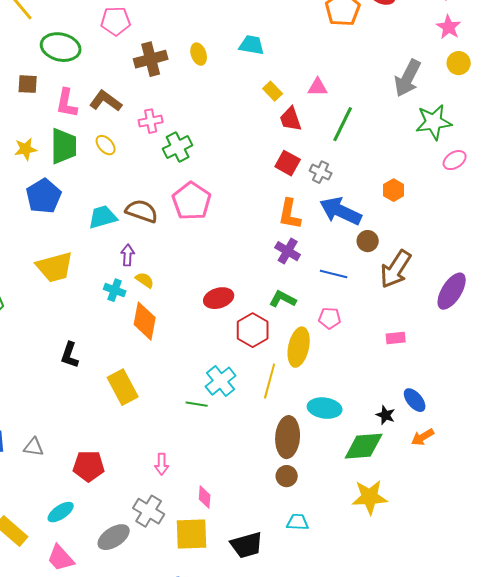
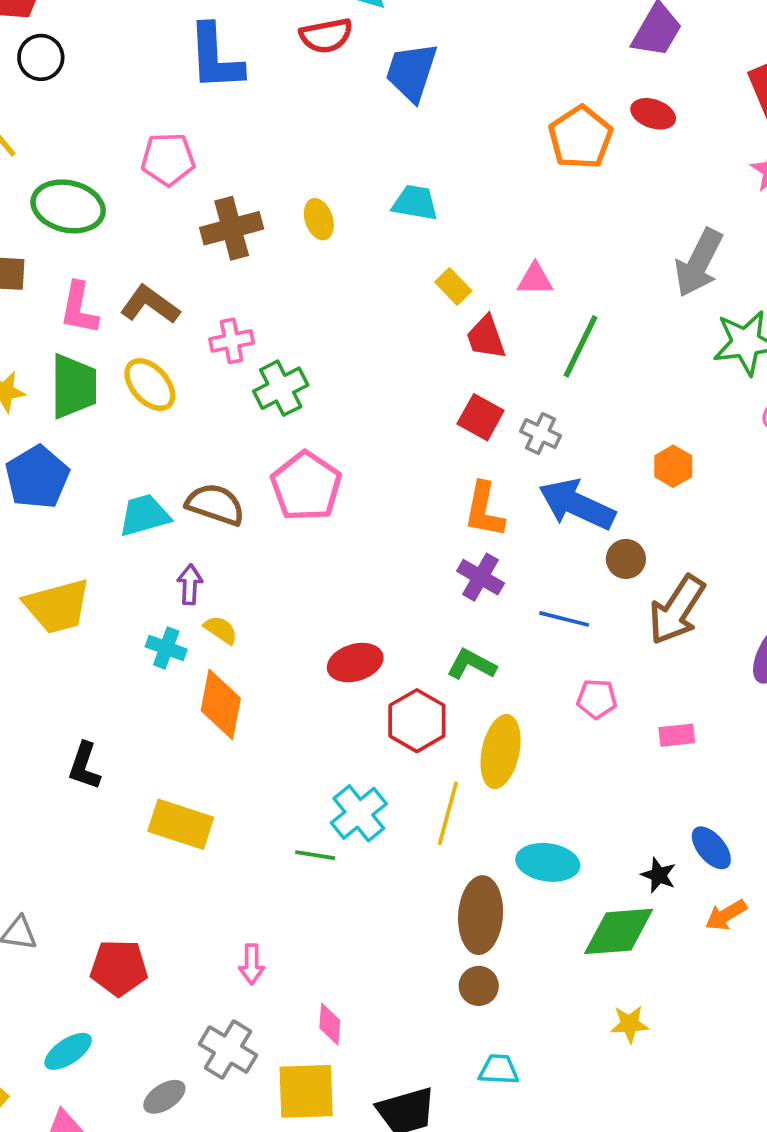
yellow ellipse: (106, 145) -> (150, 385), size x1.4
pink pentagon: (330, 318) -> (597, 699), moved
yellow rectangle: (123, 387) -> (181, 824), turned -44
yellow star: (370, 497) -> (630, 1024), size x0.6
gray ellipse: (114, 537) -> (164, 1097), size x0.7

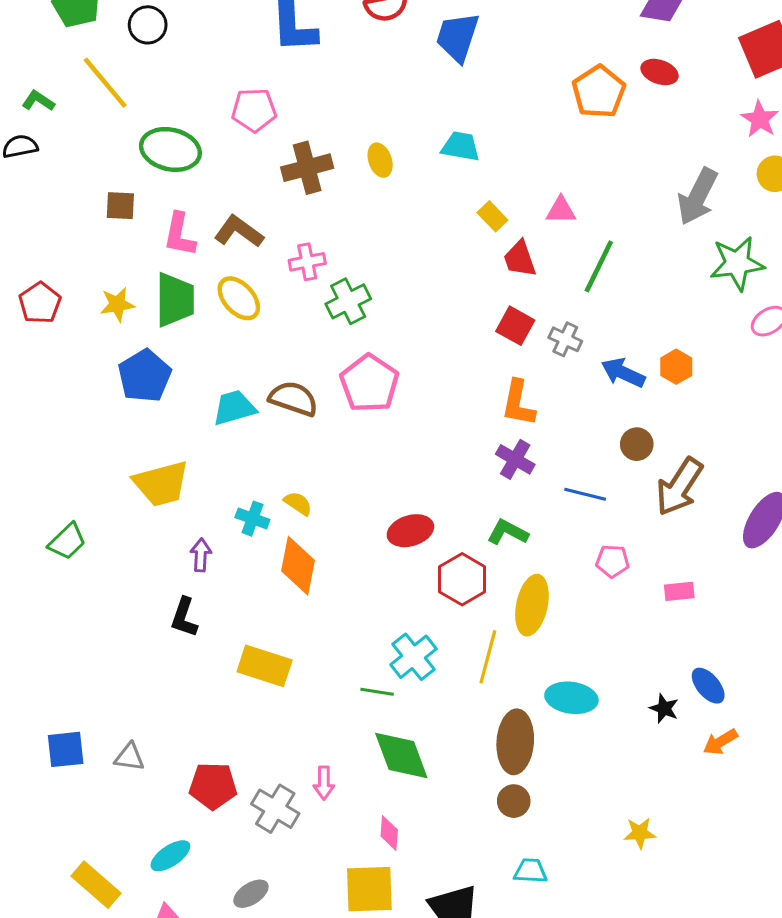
blue arrow: (577, 504) -> (623, 373), moved, size x0.7
purple arrow: (190, 584) -> (201, 555), moved
green diamond: (619, 931) -> (401, 756), moved, turned 74
gray cross: (228, 1050) -> (275, 809), moved

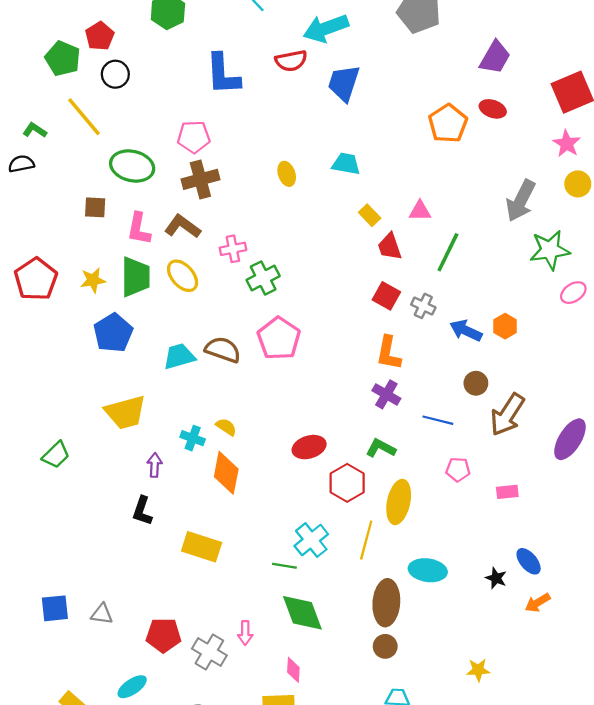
brown cross: (307, 168) -> (200, 179), moved
red pentagon: (40, 303) -> (36, 279), size x1.4

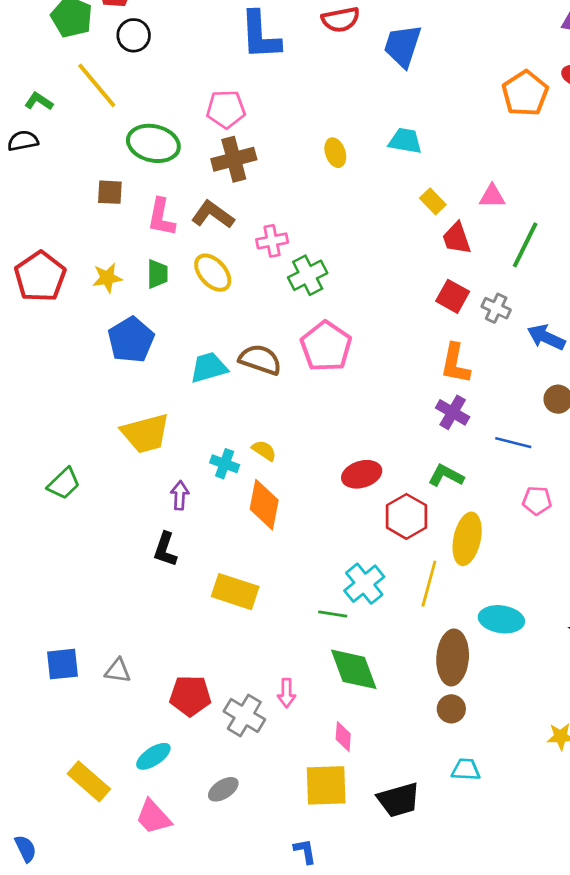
green trapezoid: (135, 277) -> (157, 274), size x0.6

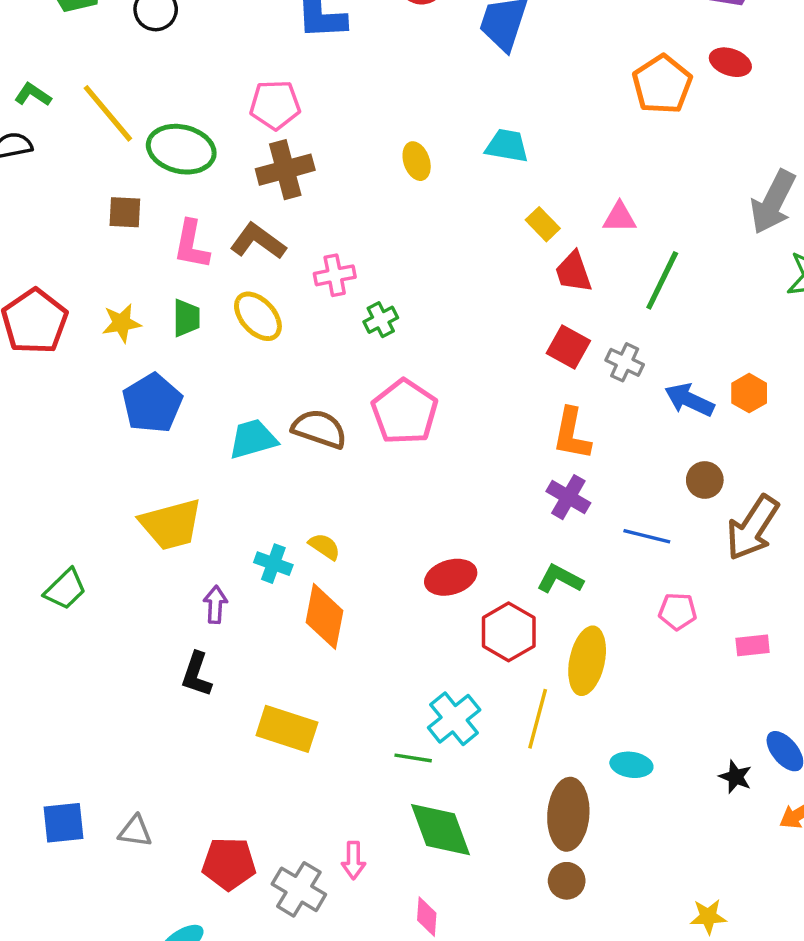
yellow line: (97, 85) -> (108, 113), moved
green cross: (308, 275) -> (381, 320), size x0.7
cyan ellipse: (501, 619) -> (631, 765), size x0.7

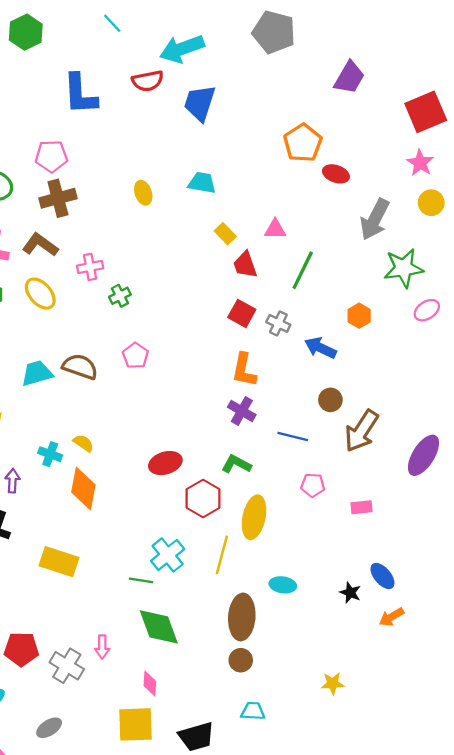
red ellipse: (730, 62) -> (336, 174), moved
orange hexagon: (749, 393) -> (359, 316), moved
pink pentagon: (405, 412) -> (135, 356), size x0.6

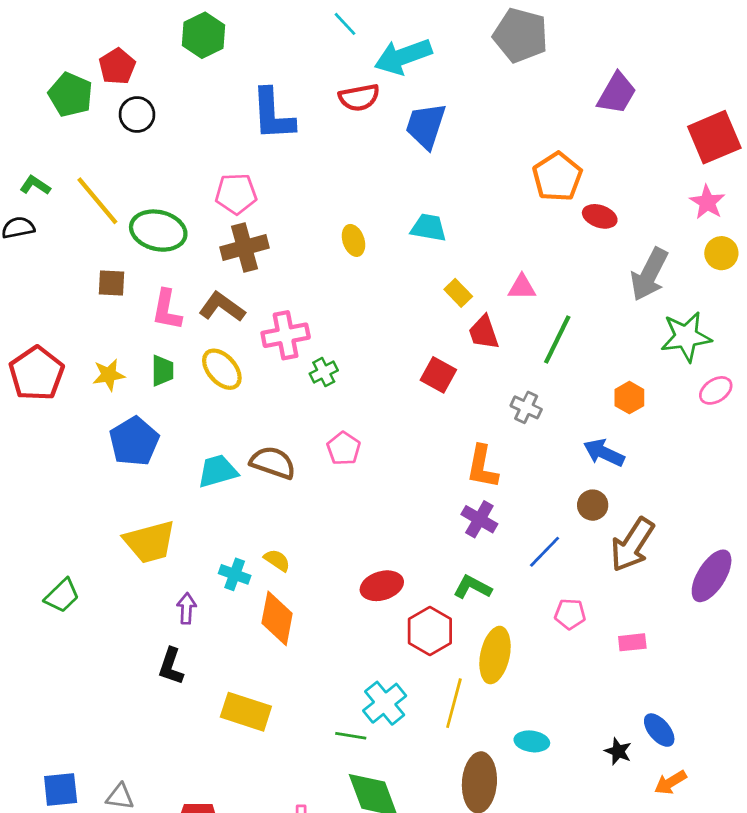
cyan line: (112, 23) -> (345, 24), moved
pink cross: (90, 267) -> (286, 335), size x1.4
red square: (242, 313) -> (438, 375), moved
blue arrow: (320, 348) -> (604, 453), moved
blue line: (293, 436) -> (545, 552), turned -60

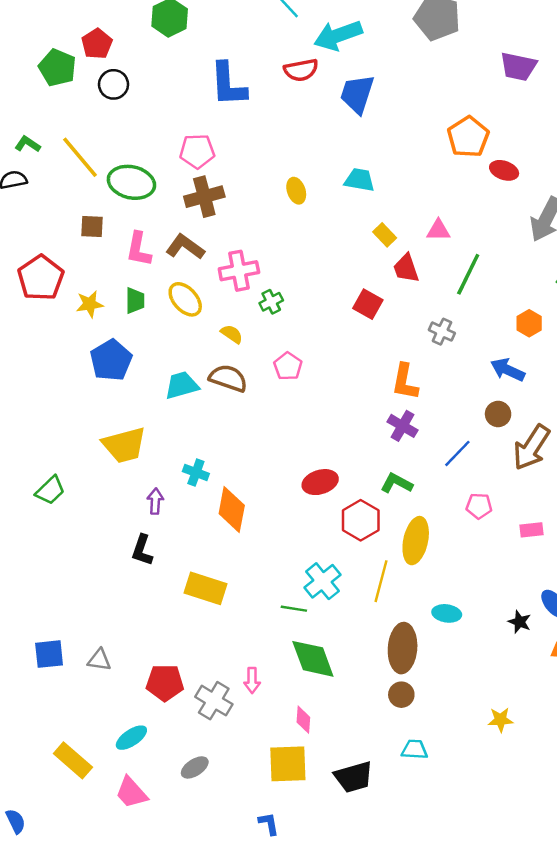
purple trapezoid: (617, 93) -> (518, 66), turned 72
red pentagon: (37, 373) -> (41, 278), moved
yellow semicircle: (277, 560) -> (232, 334), moved

